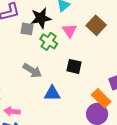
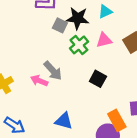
pink triangle: (70, 31) -> (104, 40), turned 35
blue triangle: (52, 93) -> (64, 121), moved
pink arrow: (12, 111) -> (39, 81), moved

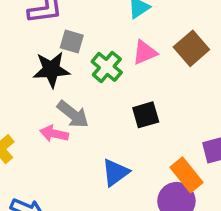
black star: (78, 18) -> (51, 70), moved
black square: (98, 79) -> (146, 115), turned -35
blue triangle: (64, 121) -> (115, 173), moved, turned -42

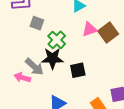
pink triangle: (145, 52) -> (90, 29), moved
black star: (51, 70) -> (53, 58), moved

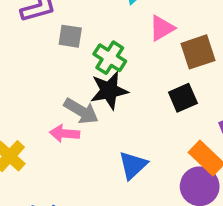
brown square: (108, 32) -> (198, 52), moved, turned 30
black square: (78, 70) -> (183, 98), moved

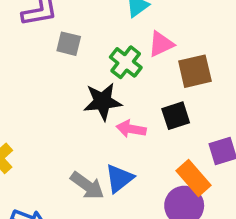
green cross: (110, 58) -> (126, 62), moved
gray arrow: (81, 111) -> (87, 186), moved
pink arrow: (65, 133) -> (131, 129), moved

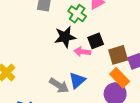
brown square: (195, 71) -> (118, 55), moved
black square: (176, 116) -> (96, 41), moved

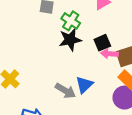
green cross: (77, 14) -> (71, 21), moved
pink arrow: (82, 52) -> (109, 54), moved

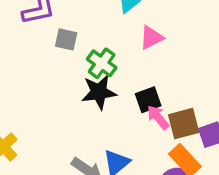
pink arrow: (109, 54) -> (158, 117), turned 42

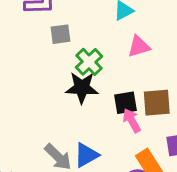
gray square: (66, 39) -> (61, 34), turned -30
brown square: (184, 124) -> (157, 103), moved

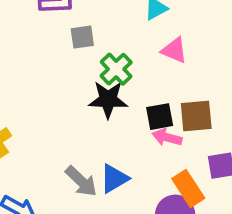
pink triangle: (139, 46) -> (174, 50), turned 40
pink arrow: (132, 120) -> (167, 137), turned -45

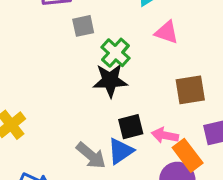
black square: (160, 117) -> (131, 127), moved
pink arrow: (167, 137) -> (165, 135), moved

